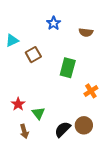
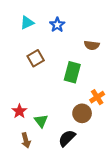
brown semicircle: (86, 32) -> (92, 45), moved
cyan triangle: (12, 40) -> (27, 23), moved
brown circle: (84, 125) -> (82, 113), moved

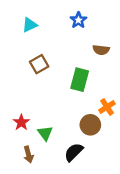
blue star: (57, 25) -> (78, 20), moved

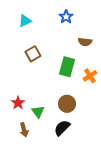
orange cross: (107, 107) -> (90, 76), moved
brown circle: (90, 125) -> (67, 104), moved

